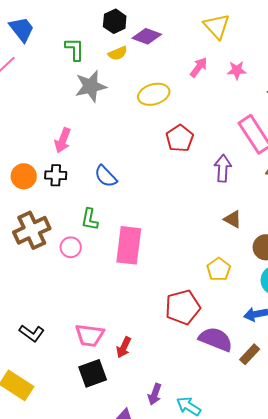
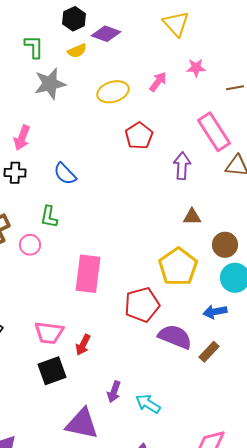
pink arrow: (199, 67) -> (158, 82), moved
brown triangle: (233, 219) -> (192, 217), turned -30
pink rectangle: (129, 245) -> (88, 274), moved
yellow pentagon: (219, 269) -> (178, 267), size x1.6

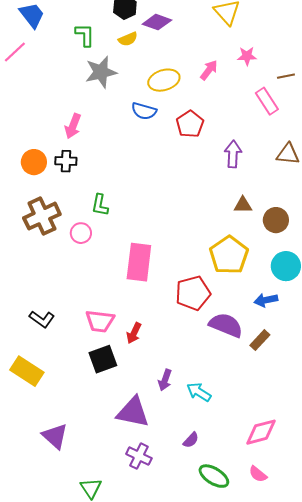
pink rectangle: (214, 132) -> (267, 101), moved, size x0.7
blue semicircle: (65, 174) -> (144, 111), moved, turned -30
brown circle: (225, 245) -> (276, 220), moved

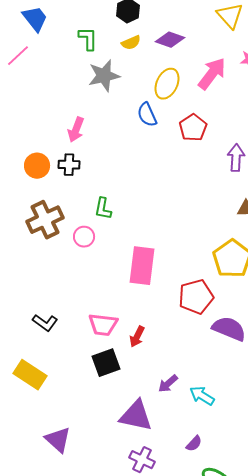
purple diamond: (157, 22) -> (170, 40), moved
pink arrow: (209, 70) -> (212, 74), size x1.6
yellow ellipse: (164, 80) -> (167, 84), turned -48
blue semicircle: (144, 111) -> (147, 115), turned 50
purple arrow: (165, 380) -> (168, 384), turned 30

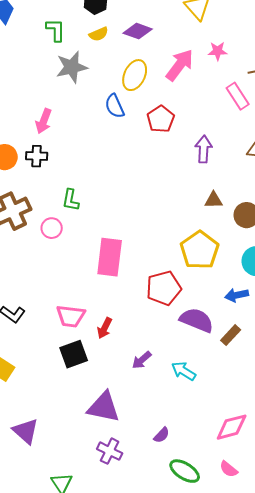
purple arrow: (168, 384) -> (142, 360), moved
cyan arrow: (202, 396) -> (184, 371), moved

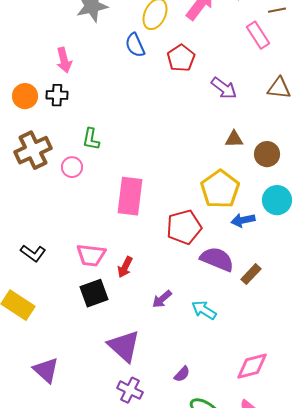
pink arrow: (44, 121) -> (64, 60), turned -35
purple arrow: (204, 149) -> (224, 88), turned 124
blue arrow: (237, 295) -> (243, 220), moved
purple triangle: (104, 407) -> (124, 346), turned 30

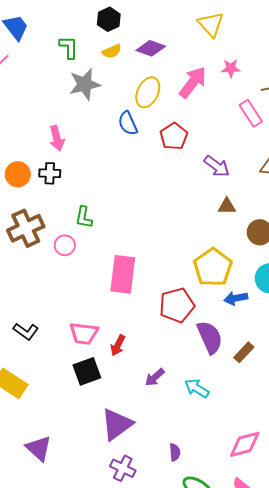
brown triangle: (234, 139) -> (227, 206), moved
purple semicircle: (217, 259) -> (210, 337), turned 44
purple triangle: (124, 346) -> (117, 424), turned 42
purple semicircle: (182, 374) -> (175, 452), turned -48

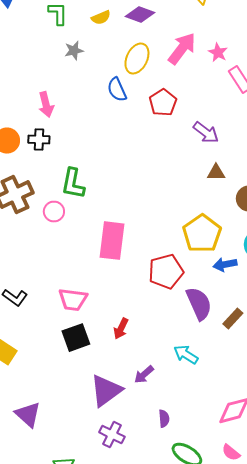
pink star: (231, 68) -> (218, 53), moved, turned 30
gray star: (85, 84) -> (74, 51), size x0.6
green L-shape: (84, 217) -> (73, 184), size x1.4
red arrow: (118, 345) -> (121, 329), moved
purple arrow: (155, 377) -> (144, 375), moved

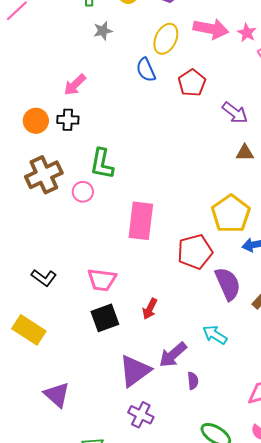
pink arrow: (182, 49) -> (211, 29), turned 64
pink arrow: (46, 105) -> (75, 85), turned 60
purple arrow: (144, 375) -> (173, 355), size x1.4
purple semicircle: (164, 419) -> (193, 381), moved

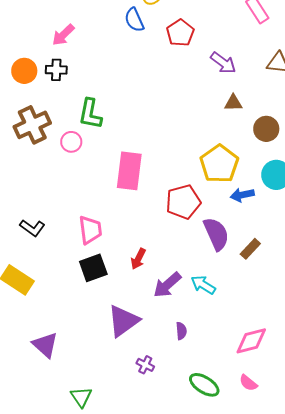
pink trapezoid: (102, 280) -> (90, 230), turned -104
purple arrow: (173, 355) -> (167, 285), moved
purple cross: (141, 415) -> (145, 365), moved, size x0.7

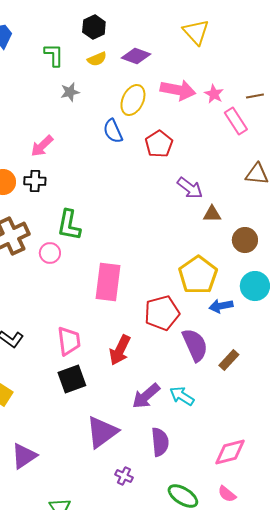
purple arrow: (223, 63) -> (190, 188), moved
red arrow: (138, 259) -> (120, 350), moved, size x1.4
purple semicircle: (181, 331) -> (160, 442), size x1.6
purple triangle: (45, 345) -> (24, 456), turned 44

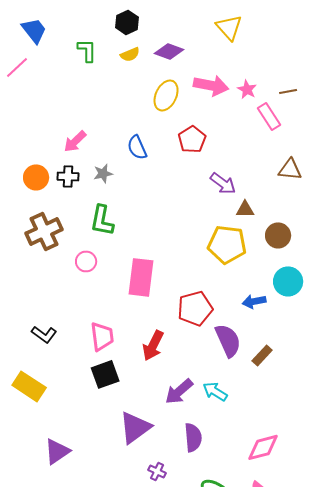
gray star: (70, 92) -> (103, 173), moved
blue semicircle: (113, 131) -> (137, 147), moved
pink circle: (50, 253) -> (86, 261), moved
yellow pentagon: (198, 275) -> (227, 244), moved, turned -30

